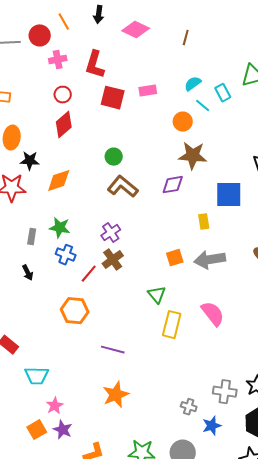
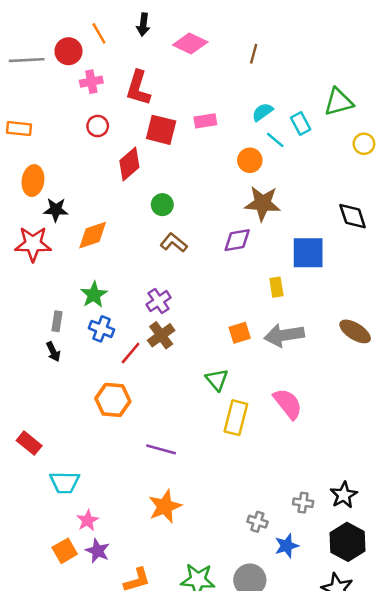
red diamond: (64, 125) -> (129, 164), moved
brown L-shape: (123, 187) -> (174, 243), size x0.7
green star: (60, 228) -> (94, 295), turned 30
gray rectangle: (32, 237) -> (57, 321), moved
gray cross: (225, 392) -> (303, 503), size x0.7

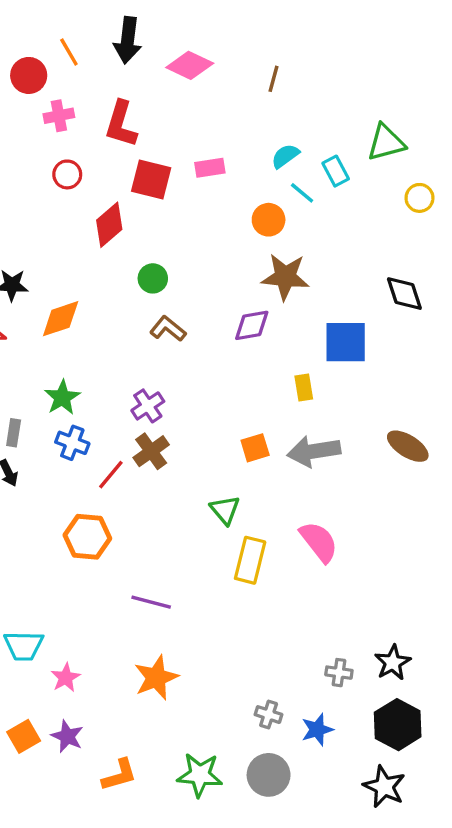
black arrow: (143, 25) -> (128, 40), size x1.5
pink star: (87, 520) -> (66, 678), moved
gray cross: (257, 522) -> (269, 715), moved

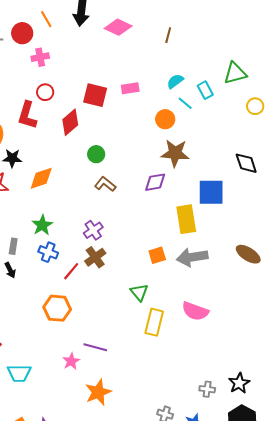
red L-shape: (121, 124) -> (27, 115), moved
yellow rectangle: (304, 387) -> (186, 219), size x1.8
pink semicircle: (319, 542) -> (195, 311), turned 148
pink star: (66, 678) -> (71, 361), moved

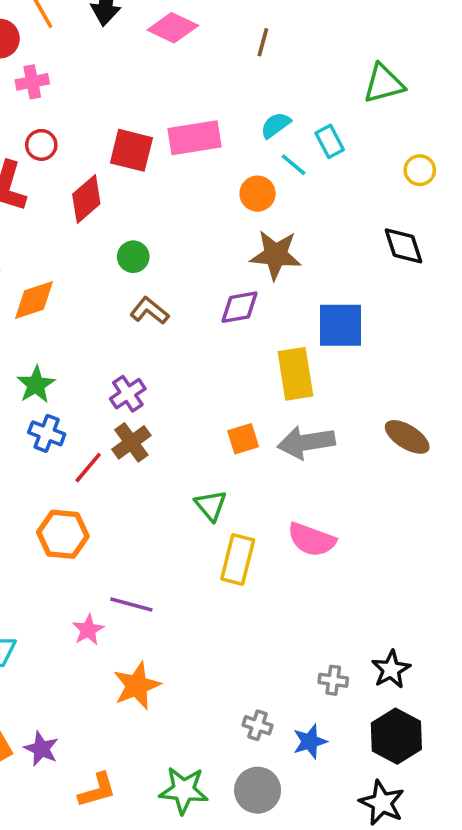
green triangle: (235, 73) -> (384, 84), moved
pink rectangle: (130, 88) -> (194, 138), size x1.6
black diamond: (246, 163) -> (404, 246), moved

